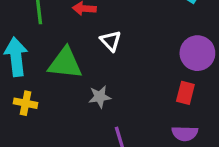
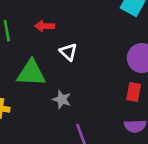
gray star: (100, 97) -> (62, 99), turned 30

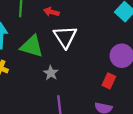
white triangle: (68, 52) -> (65, 37), size x1.6

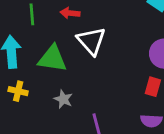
gray star: (51, 73) -> (63, 99), moved

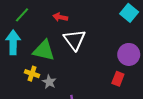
green line: (32, 14) -> (22, 15), moved, turned 42
yellow cross: (18, 91) -> (32, 74), moved

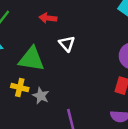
white triangle: (75, 40) -> (67, 44), size x0.6

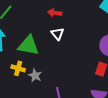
red arrow: (48, 18) -> (55, 13), moved

